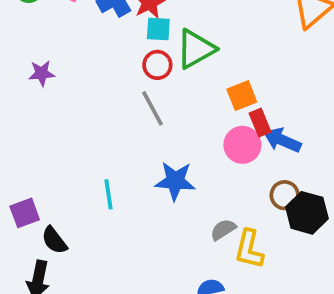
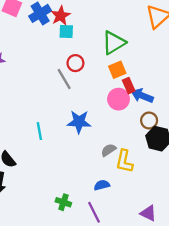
green triangle: (196, 49) -> (114, 43), moved
red circle: (157, 65) -> (75, 63), moved
brown circle: (285, 195) -> (149, 121), moved

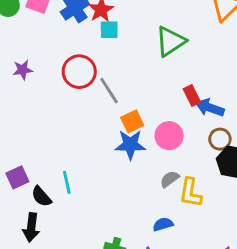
red circle: (75, 63) -> (79, 72), moved, size x1.5
orange square: (117, 70) -> (132, 121), moved
pink circle: (118, 99) -> (169, 136), moved
cyan line: (39, 131) -> (67, 182), moved

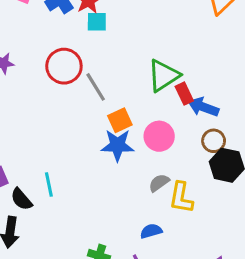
green triangle: (171, 41) -> (164, 76), moved

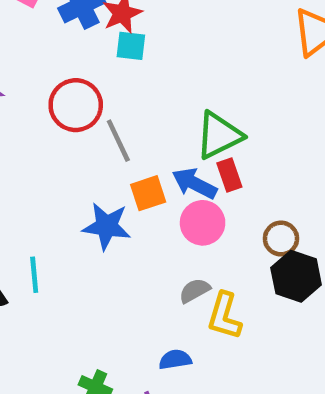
red rectangle: (184, 94) -> (229, 175), moved
blue arrow: (203, 107) -> (194, 183), moved
blue star: (118, 145) -> (107, 226), moved

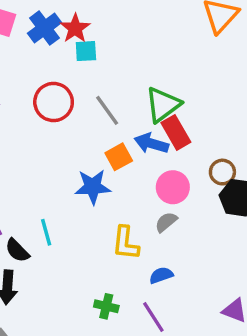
gray line: (118, 141) -> (107, 110), moved
red rectangle: (229, 175) -> (176, 132), size x1.4
pink circle: (203, 223) -> (173, 187), moved
yellow L-shape: (224, 316) -> (126, 243), moved

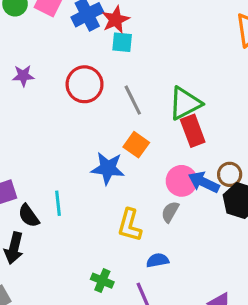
blue arrow: (151, 143) -> (204, 182), moved
orange square: (119, 157) -> (136, 145), turned -35
gray semicircle: (166, 222) -> (170, 212), turned -30

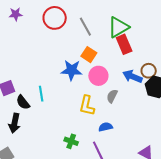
pink circle: (182, 181) -> (98, 76), moved

